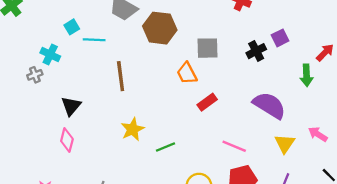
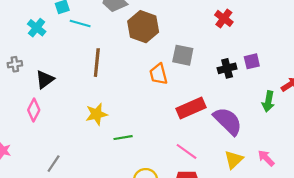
gray cross: (35, 75) -> (15, 64), moved
red rectangle: (207, 102) -> (191, 108), moved, size x1.5

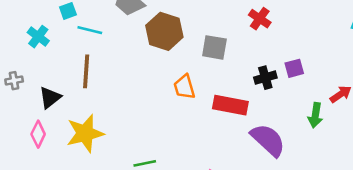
gray square: (183, 55) -> (214, 47), moved
brown line: (97, 63) -> (86, 71), moved
red rectangle: (191, 108) -> (230, 105), moved, turned 36
yellow star: (97, 114) -> (85, 133), moved, size x1.4

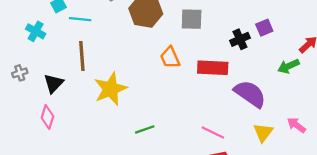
green arrow: (315, 115) -> (289, 66), turned 65
yellow star: (85, 133) -> (110, 89), moved

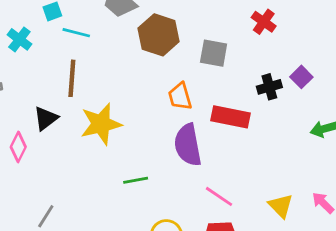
purple square: (264, 28) -> (301, 77), turned -30
black triangle: (53, 83) -> (46, 118), moved
purple semicircle: (250, 94) -> (188, 145), moved, turned -144
yellow triangle: (263, 133) -> (281, 206), turned -30

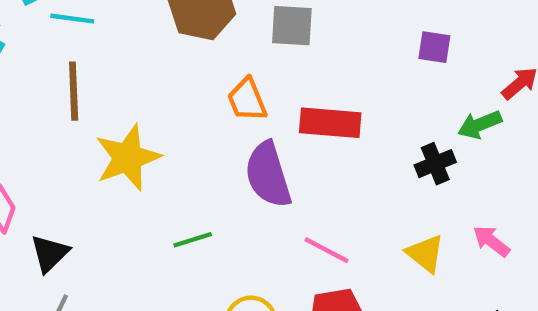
purple square: (301, 77) -> (434, 47), turned -30
black cross: (269, 87) -> (435, 164), moved
black triangle: (46, 118) -> (50, 253), moved

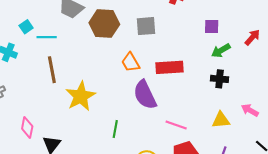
green arrow: (480, 125) -> (221, 51), moved
black cross: (435, 164) -> (220, 79), turned 36
green line: (193, 240) -> (115, 129), turned -54
yellow triangle: (425, 254) -> (221, 120), turned -36

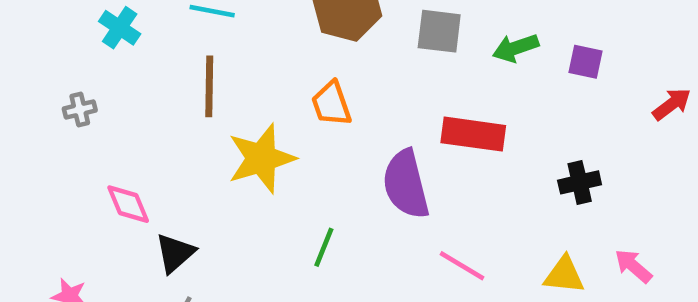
green arrow: (221, 51) -> (516, 48), moved
orange trapezoid: (131, 62) -> (331, 104), moved
black cross: (220, 79) -> (580, 182), turned -30
pink diamond: (27, 127) -> (128, 204), turned -45

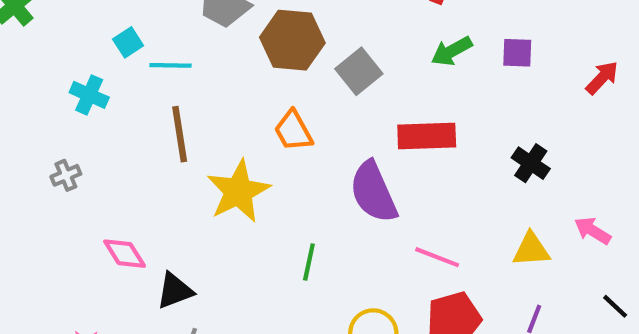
gray square: (439, 31) -> (359, 71), moved, turned -36
black cross: (580, 182) -> (531, 163), turned -33
black triangle: (175, 253) -> (175, 291), turned 30

